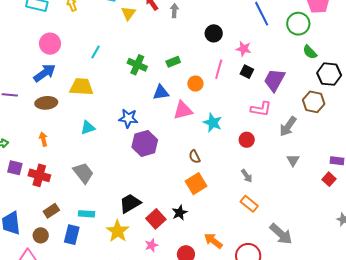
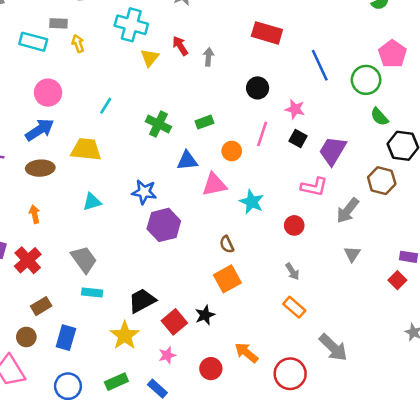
red cross: (39, 175) -> (28, 260), turned 30
cyan rectangle: (87, 214) -> (92, 292), moved

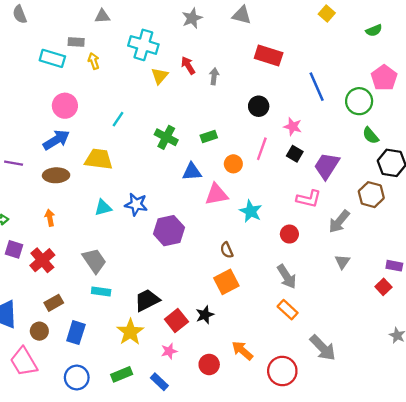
blue star: (144, 192) -> (136, 204), moved
gray arrow: (292, 271) -> (287, 277), size x1.5

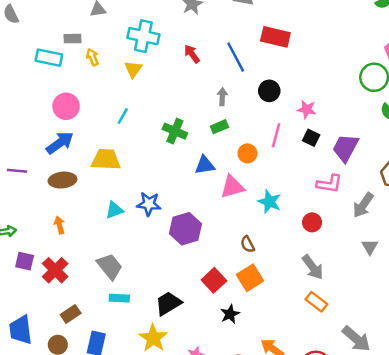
yellow triangle: (160, 76) -> (133, 69), moved
gray arrow: (214, 76) -> (222, 97), moved
blue line: (317, 87) -> (236, 57), moved
red square: (176, 320) -> (214, 280), moved

